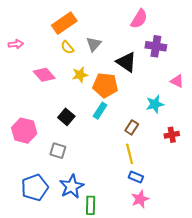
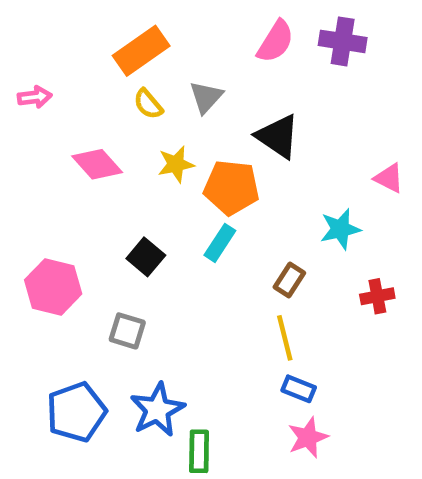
pink semicircle: (139, 19) -> (275, 41), moved
purple cross: (156, 46) -> (343, 41), moved

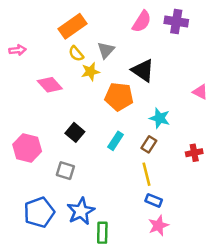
yellow star: (176, 164) -> (90, 72), moved
cyan star: (340, 229) -> (160, 118), moved, turned 30
cyan rectangle: (220, 243) -> (115, 141), moved

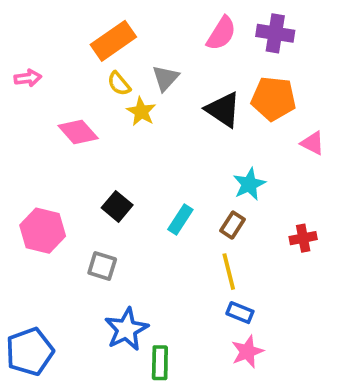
yellow star: (90, 72) -> (141, 112), turned -30
orange pentagon: (119, 97) -> (273, 99), moved
cyan star: (160, 118) -> (249, 184), turned 30
blue pentagon: (39, 212) -> (30, 352), moved

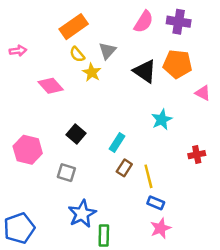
brown rectangle: (232, 225) -> (124, 168), moved

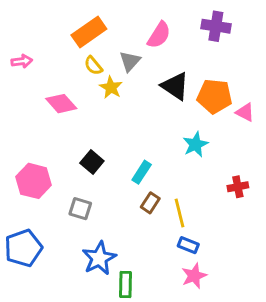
pink semicircle: (144, 22) -> (159, 35), moved
orange pentagon: (177, 64) -> (214, 96), moved
blue pentagon: (19, 228) -> (23, 248), moved

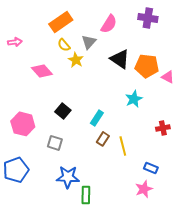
blue rectangle: (188, 245) -> (151, 168), moved
blue star: (99, 258) -> (68, 177), turned 30
pink star: (194, 276) -> (144, 189), moved

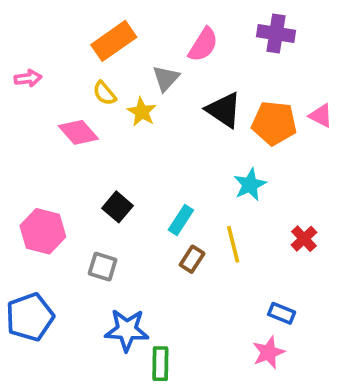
yellow semicircle: (64, 45) -> (104, 93), moved
pink triangle: (168, 77) -> (321, 116), moved
red cross: (163, 128) -> (304, 239), turned -32
yellow line: (123, 146) -> (233, 244), moved

